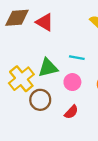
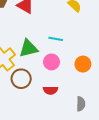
red semicircle: (71, 112) -> (50, 90), turned 48

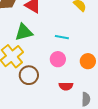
green triangle: (28, 48) -> (24, 32), moved
red semicircle: (50, 90) -> (66, 86), moved

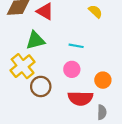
orange circle: (88, 61) -> (103, 80), moved
red semicircle: (66, 86) -> (80, 98), size x1.6

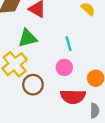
cyan line: (76, 46) -> (69, 44), turned 64

